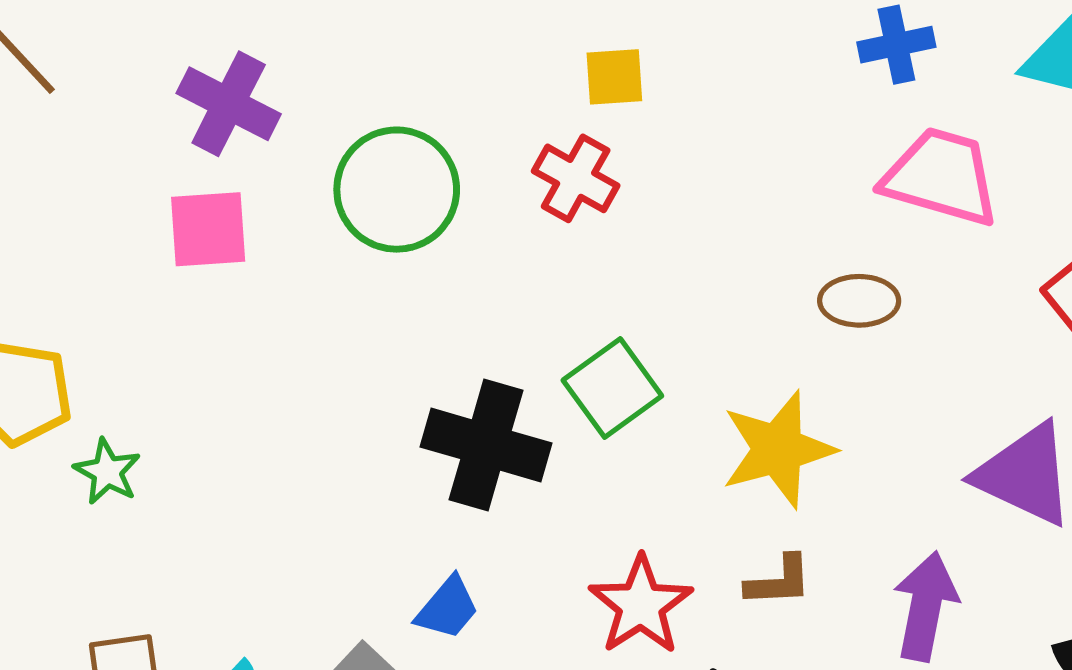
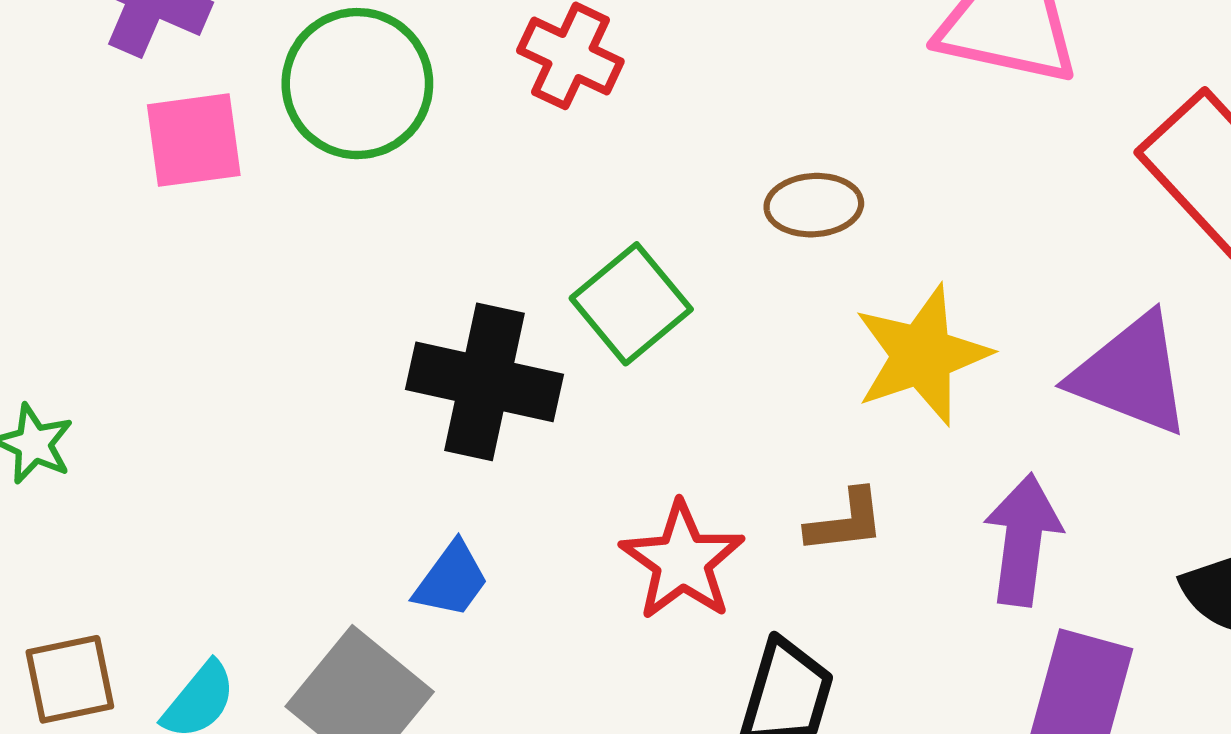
pink square: (208, 229) -> (194, 140), moved
brown ellipse: (859, 301) -> (814, 205), moved
yellow star: (778, 449) -> (922, 355), moved

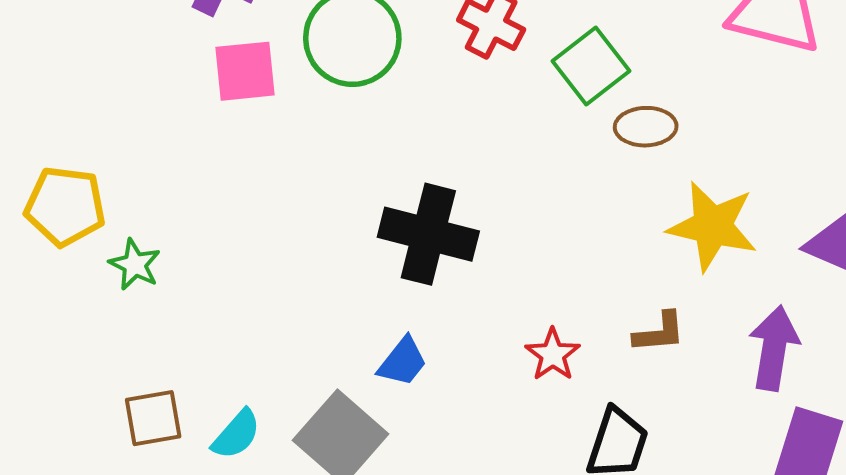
green square: (631, 304) -> (591, 66), moved
yellow star: (922, 355) -> (712, 226), turned 30
red star: (682, 561) -> (553, 355), size x0.7

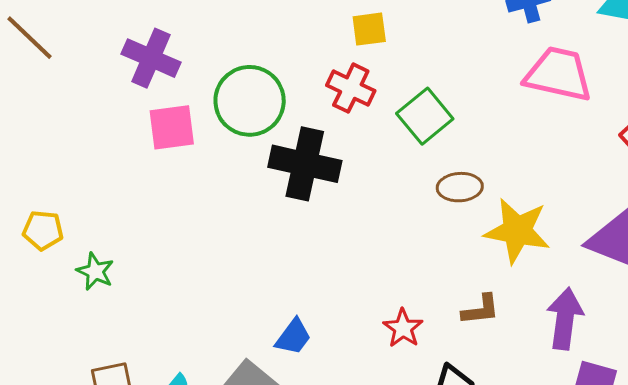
brown ellipse: (646, 127) -> (460, 187), moved
yellow pentagon: (65, 206) -> (43, 230), size x0.7
black cross: (428, 234) -> (305, 164), moved

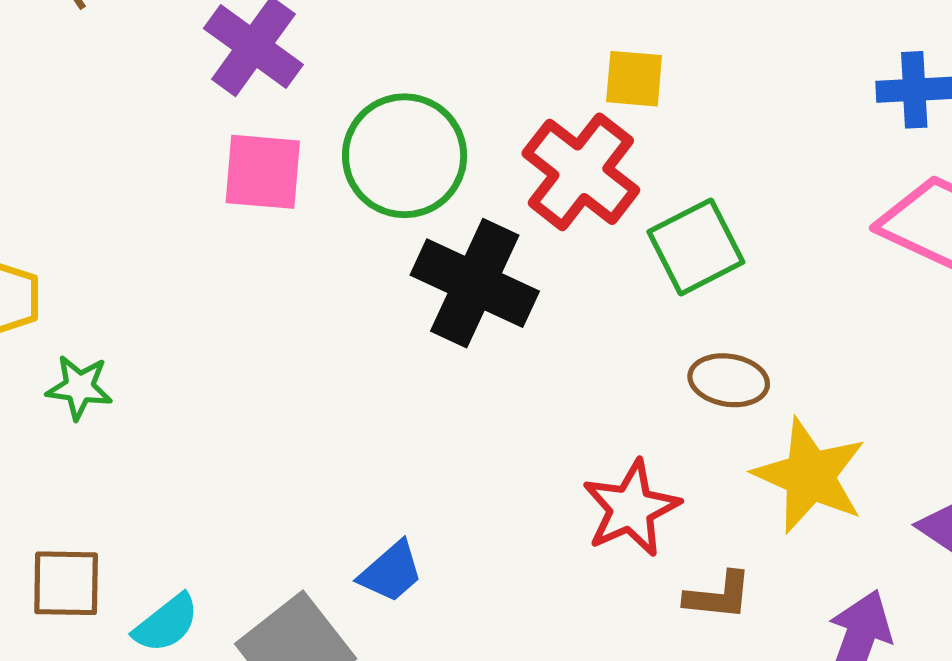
red cross: (351, 88) -> (581, 172), size x1.4
green star: (95, 271) -> (79, 387), turned -30
red star: (403, 328) -> (631, 508), moved, size x1.4

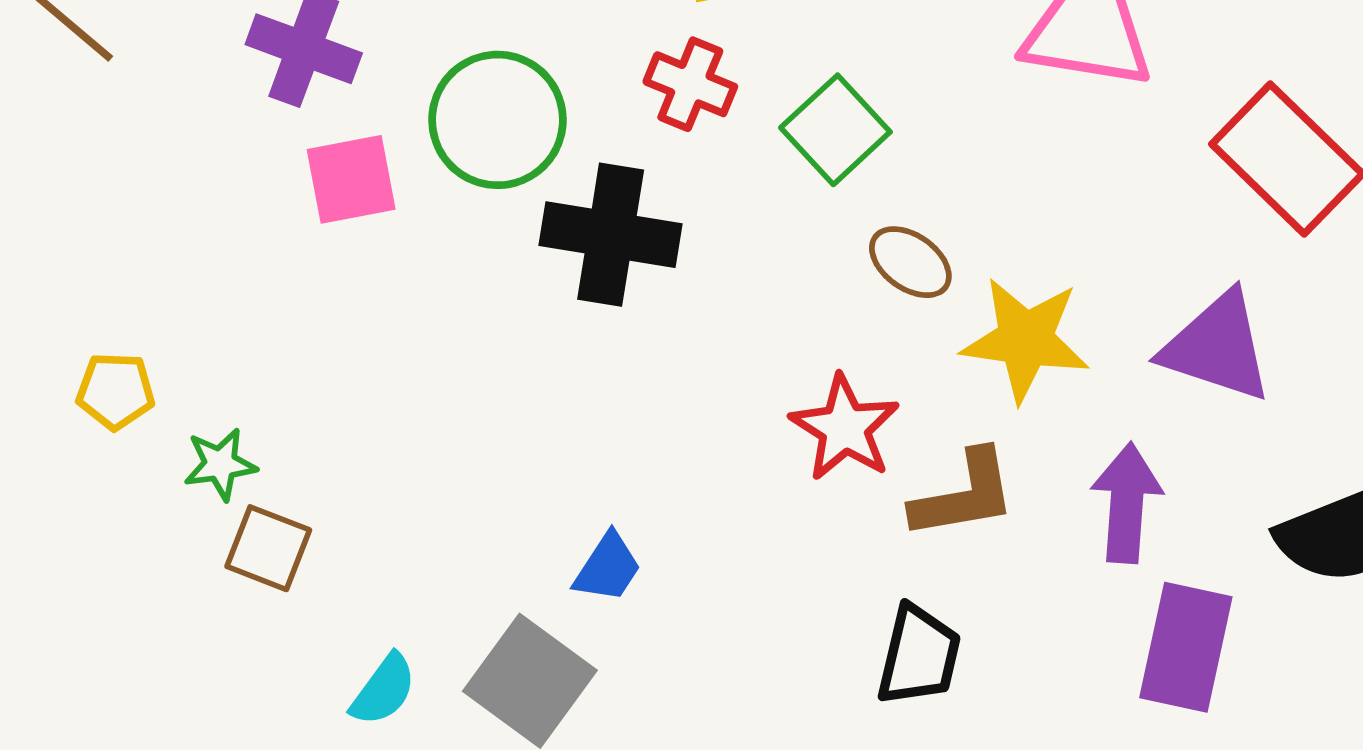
red cross: (581, 172) -> (690, 84), size x0.7
brown ellipse: (729, 380) -> (910, 262), turned 42
brown square: (66, 583) -> (268, 548), moved, turned 36
brown L-shape: (718, 596) -> (964, 495), size x1.5

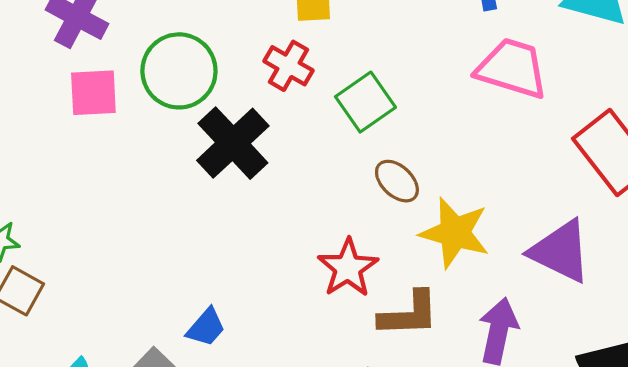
black cross: (611, 235) -> (233, 143), turned 30

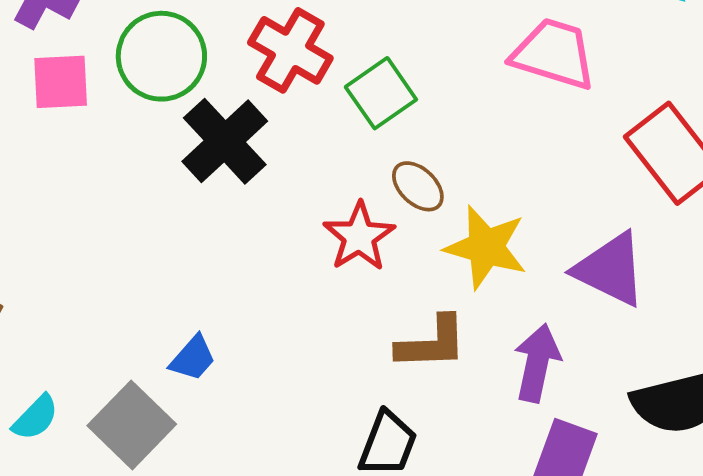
red cross: (289, 66) -> (290, 50), size x1.4
red star: (348, 268) -> (359, 237), moved

